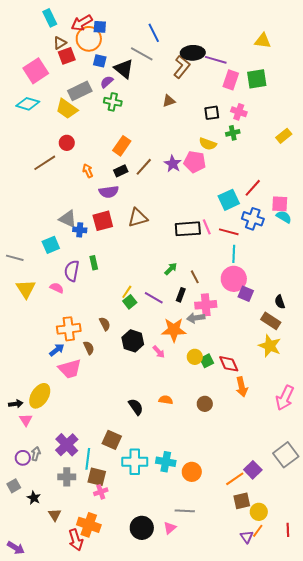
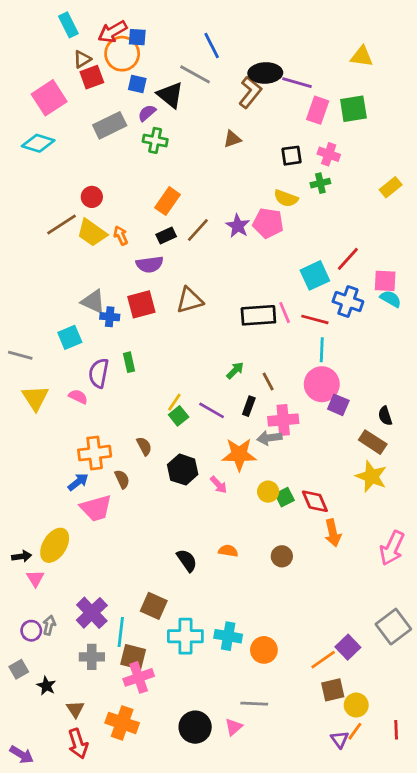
yellow trapezoid: (67, 109) -> (92, 233), moved
pink cross: (101, 492) -> (139, 677), size x1.5
red arrow: (76, 540) -> (78, 744), moved

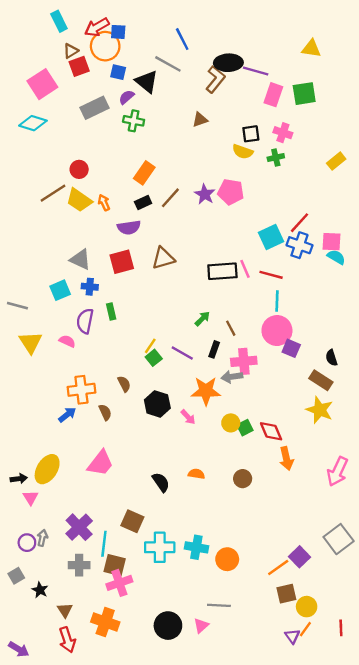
yellow semicircle: (286, 198) -> (243, 152), moved
blue cross: (348, 302) -> (299, 245), moved
blue cross: (110, 317) -> (90, 287), moved
pink trapezoid: (96, 508) -> (100, 463), moved, turned -36

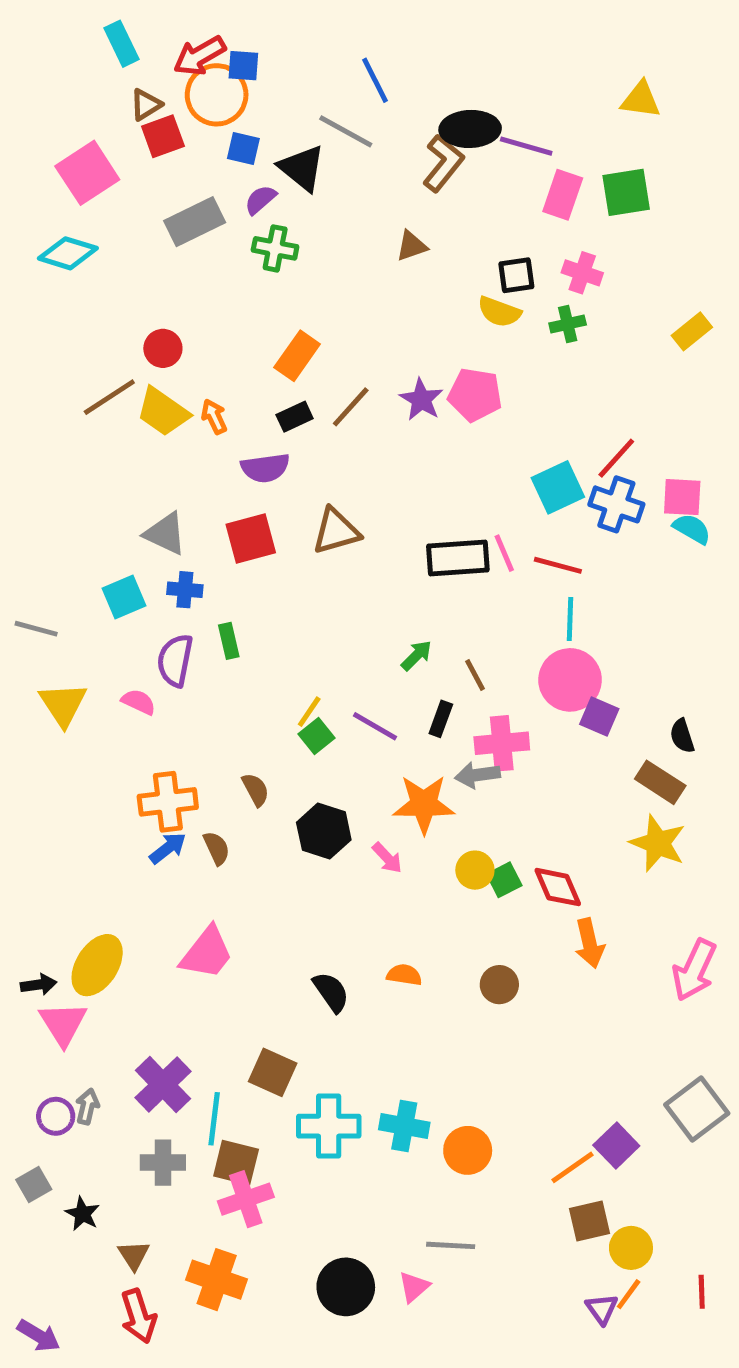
blue arrow: (67, 415) -> (168, 848), moved
pink triangle: (31, 498) -> (63, 1024), size x1.5

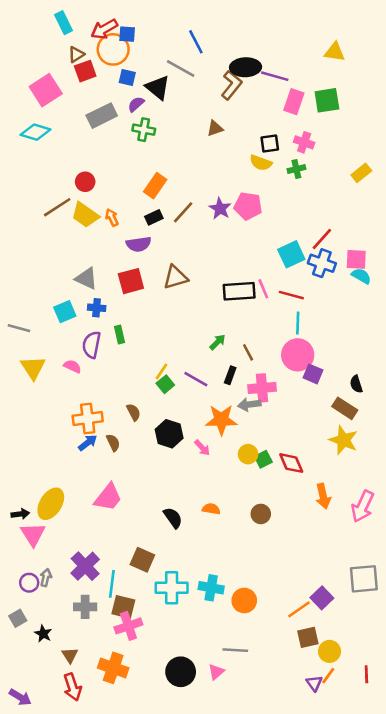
orange arrow: (590, 943) -> (323, 496), moved
gray square: (697, 1109) -> (364, 579), turned 32

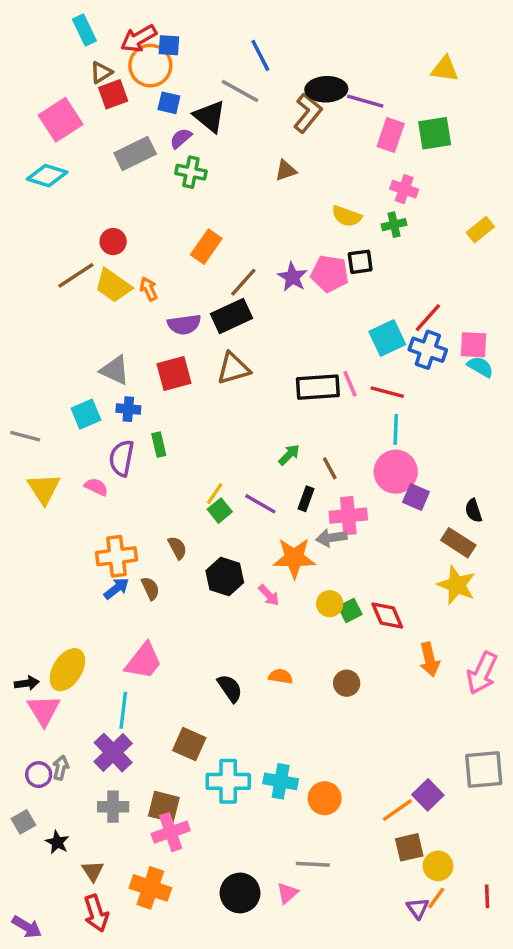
black square: (270, 144) -> (360, 262), moved
black rectangle: (154, 217) -> (232, 316), moved, size x1.6
cyan line: (112, 584) -> (123, 710), moved

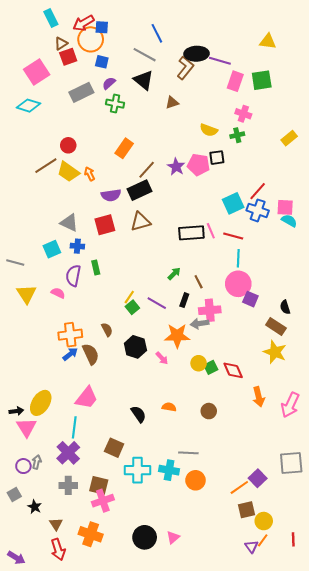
black triangle: (210, 116) -> (144, 80), moved
brown semicircle: (150, 588) -> (91, 354), size x1.5
gray line: (313, 864) -> (188, 453), moved

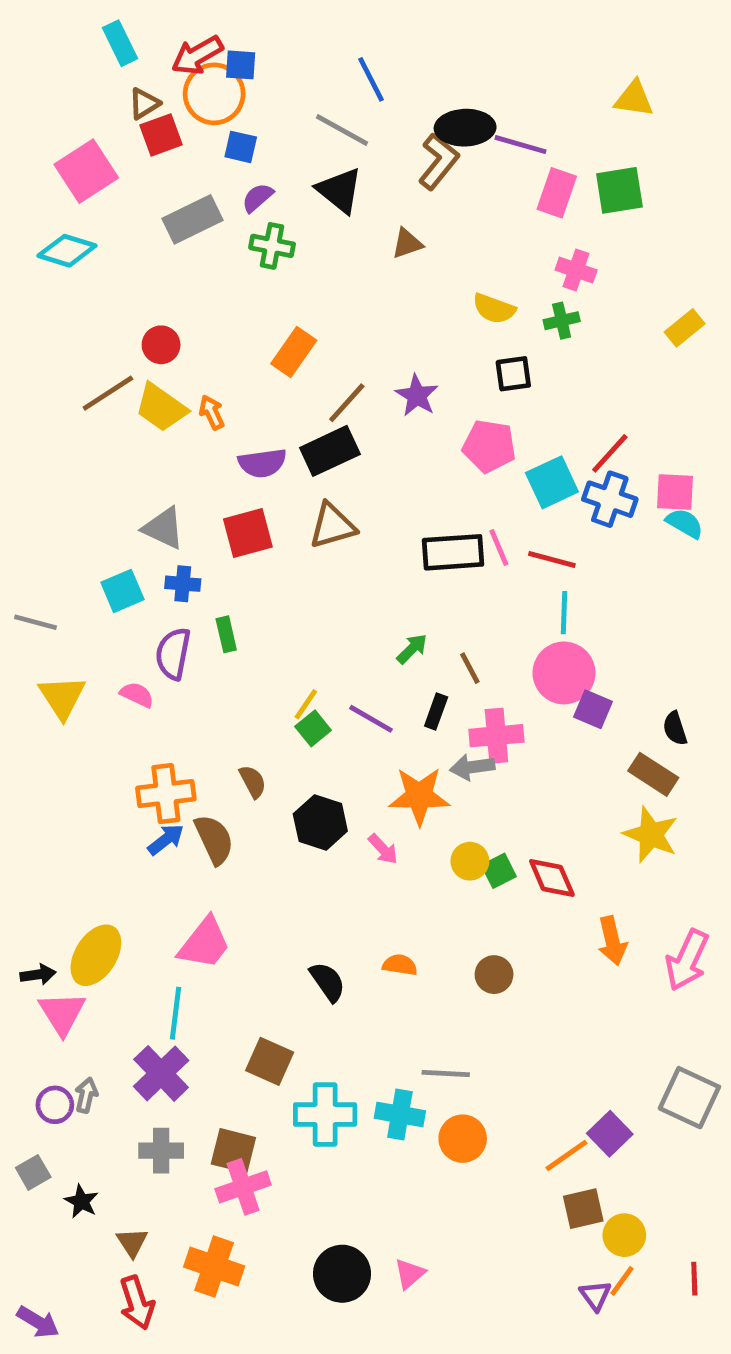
pink pentagon: (199, 165) -> (489, 446), moved
gray square: (291, 463) -> (689, 1098), turned 30

